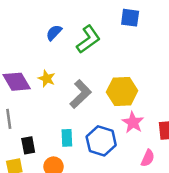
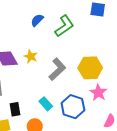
cyan rectangle: (67, 138) -> (46, 104), turned -40

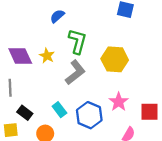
green L-shape: (64, 26) -> (77, 41), moved, turned -45
yellow hexagon: (90, 68) -> (115, 59), moved
black rectangle: (15, 109) -> (25, 113), turned -48

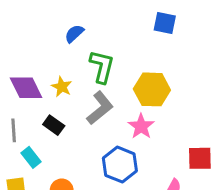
pink star: (119, 102) -> (141, 126), moved
cyan rectangle: (59, 110) -> (31, 157), moved
black rectangle: (25, 113) -> (54, 125), moved

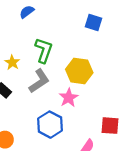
blue semicircle: (74, 34) -> (27, 12), moved

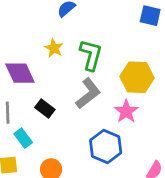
yellow star: (12, 62) -> (54, 48), moved

